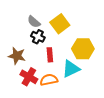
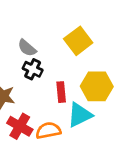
yellow square: (60, 24) -> (78, 41), moved
red rectangle: (50, 55) -> (61, 92), moved

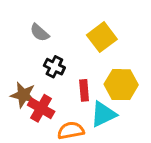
gray semicircle: (27, 48) -> (40, 33), moved
red cross: (20, 126) -> (41, 108), moved

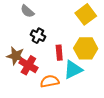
yellow square: (102, 37) -> (86, 14), moved

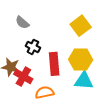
red rectangle: (59, 53) -> (54, 64), size x1.5
cyan triangle: (73, 70) -> (84, 81), moved, turned 30

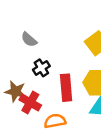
black cross: (33, 47) -> (41, 68), turned 32

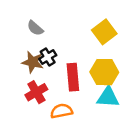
brown star: (15, 91) -> (33, 62), moved
red cross: (30, 102) -> (36, 92), turned 30

